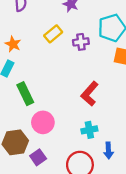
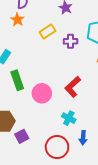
orange star: (13, 44) -> (17, 20), moved
pink circle: (43, 122) -> (42, 93), moved
cyan cross: (89, 130) -> (69, 118), turned 32

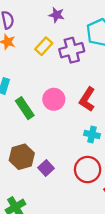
purple cross: (71, 41) -> (72, 50), size x1.5
pink circle: (42, 93) -> (54, 99), moved

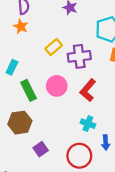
yellow rectangle: (44, 46) -> (54, 47), moved
purple cross: (72, 50) -> (79, 56), moved
brown hexagon: (22, 157) -> (20, 123), moved

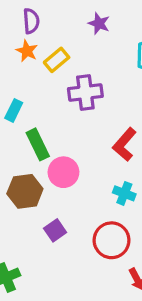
yellow rectangle: (54, 47) -> (57, 60), moved
purple cross: (79, 56) -> (85, 92), moved
pink circle: (57, 86) -> (63, 172), moved

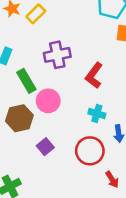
purple cross: (85, 92) -> (57, 55), moved

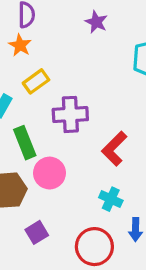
yellow rectangle: (36, 14) -> (36, 81), moved

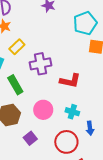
red L-shape: (114, 149) -> (70, 81), turned -115
pink circle: (49, 173) -> (43, 110), moved

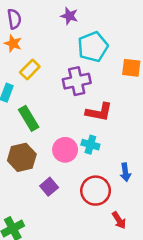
cyan pentagon: (85, 23) -> (93, 47), moved
purple cross: (41, 64) -> (77, 81), moved
cyan cross: (72, 112) -> (90, 145), moved

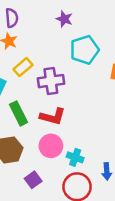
purple cross: (77, 81) -> (51, 81), moved
red L-shape: (99, 112) -> (53, 117), moved
cyan cross: (90, 145) -> (75, 157), moved

